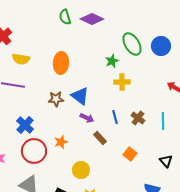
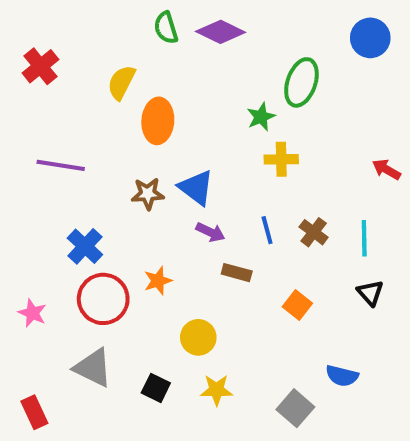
green ellipse: (132, 44) -> (301, 82), turned 50
blue circle: (161, 46) -> (370, 38), moved
yellow semicircle: (21, 59) -> (121, 82), moved, turned 108
brown rectangle: (100, 138) -> (237, 273), turned -32
black triangle: (166, 161) -> (370, 293), moved

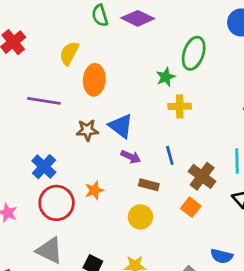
purple line: (61, 165) -> (44, 101), moved
brown cross: (314, 232) -> (202, 176), moved, size x1.4
yellow circle: (198, 337) -> (140, 217), moved

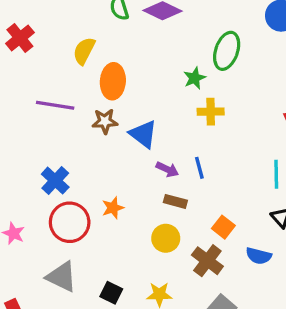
brown star: (87, 130) -> (105, 121), moved
purple arrow: (131, 157) -> (167, 169), moved
brown cross: (202, 176) -> (207, 261), moved
blue semicircle: (222, 256) -> (259, 256), moved

